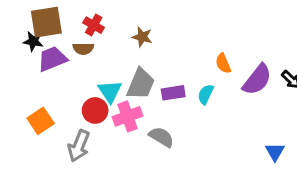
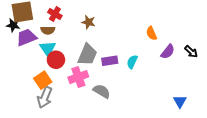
orange semicircle: (223, 63) -> (151, 33), moved
purple semicircle: (257, 80) -> (168, 52), size x0.7
cyan triangle: (110, 91) -> (48, 49), moved
red circle: (95, 110) -> (56, 60), moved
orange square: (41, 121) -> (43, 80), moved

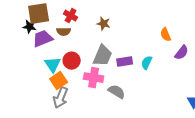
cyan triangle: (48, 49) -> (53, 65), moved
pink cross: (78, 77) -> (94, 78), turned 30

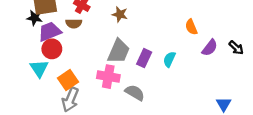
red circle: (72, 61) -> (52, 49), moved
purple rectangle: (125, 62) -> (144, 58), turned -56
cyan triangle: (53, 65) -> (39, 68), moved

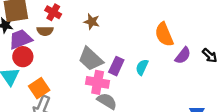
orange semicircle: (191, 27) -> (164, 34), size x1.5
gray trapezoid: (119, 51) -> (91, 59), turned 110
pink cross: (108, 77) -> (98, 82), moved

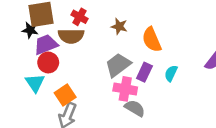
brown semicircle: (45, 31) -> (71, 36), size x1.5
orange semicircle: (164, 34) -> (152, 40), moved
gray trapezoid: (91, 59) -> (118, 65), turned 100

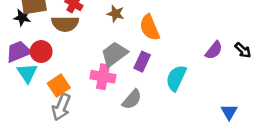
purple trapezoid: (46, 44) -> (18, 52), moved
cyan semicircle: (171, 73) -> (176, 78), moved, size x1.5
pink cross: (125, 89) -> (103, 77), moved
gray semicircle: (135, 108) -> (132, 99), turned 100

